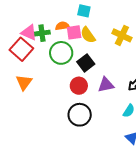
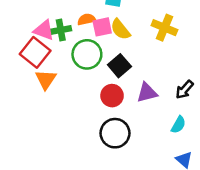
orange triangle: (24, 82) -> (46, 79), moved

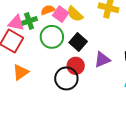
pink square: (102, 27) -> (61, 14), turned -35
orange triangle: (46, 79) -> (21, 72), moved, turned 30
black circle: (115, 133) -> (66, 78), moved

